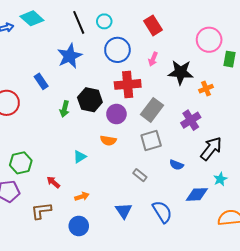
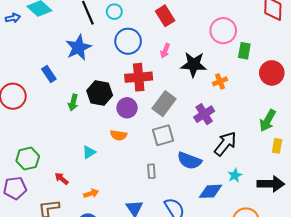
blue semicircle: (177, 165) -> (189, 161), size x1.6
gray rectangle: (140, 175) -> (151, 171), turned 48

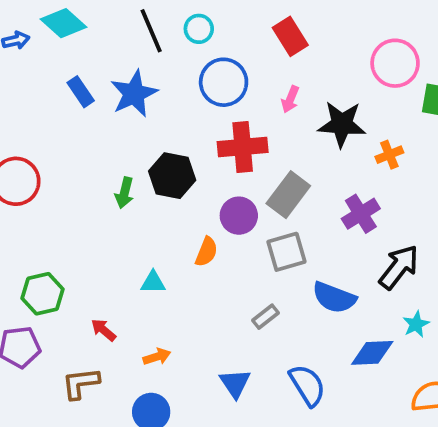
blue rectangle: (49, 74) -> (81, 92), moved
purple circle: (127, 108) -> (239, 216), moved
orange semicircle: (119, 135) -> (206, 252), turned -77
cyan triangle: (89, 152) -> (153, 282), turned 32
gray rectangle: (151, 171) -> (265, 317), turned 56

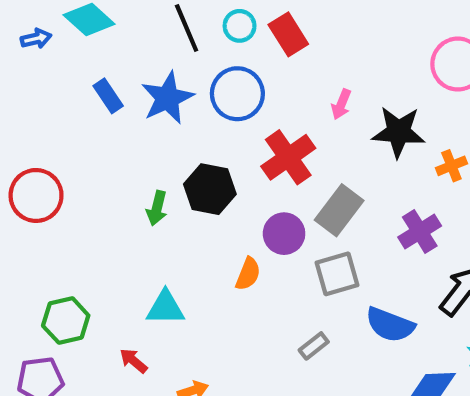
red rectangle: (290, 36) -> (288, 34), moved
blue circle: (224, 82) -> (237, 94), moved
red cross: (243, 147) -> (288, 157), turned -30
cyan triangle: (153, 282) -> (165, 308), moved, size x1.4

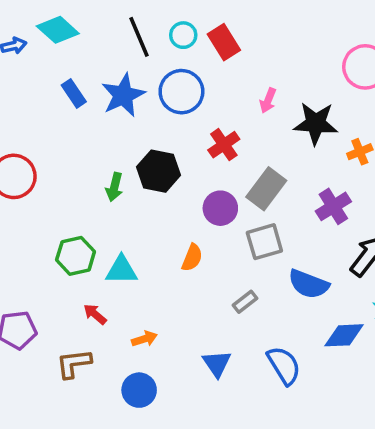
red cross: (288, 157) -> (224, 145), size x0.7
orange semicircle: (248, 274) -> (192, 258), moved
green hexagon: (66, 321) -> (76, 256), moved

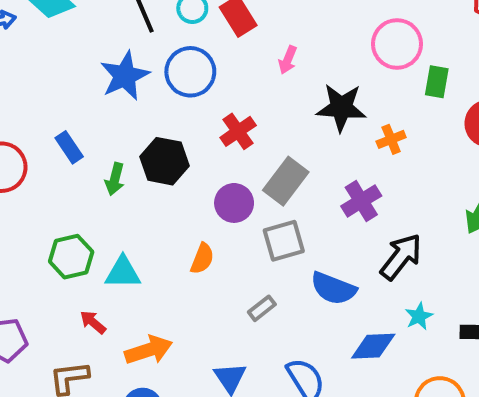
blue rectangle: (74, 93) -> (69, 147), moved
pink arrow: (268, 100) -> (288, 60), moved
orange arrow: (144, 339) -> (149, 350), size x1.6

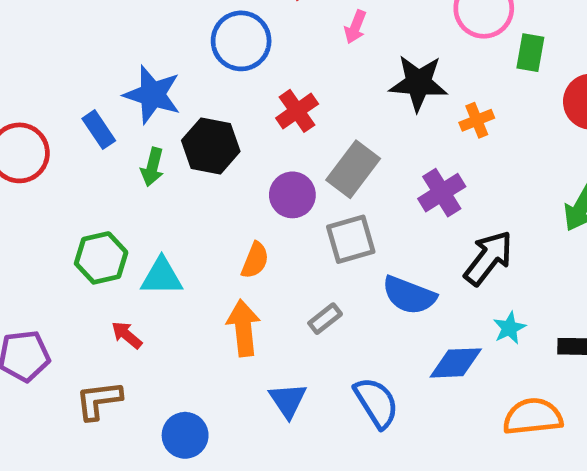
blue star: (125, 76) -> (152, 95), moved, turned -30
orange arrow: (149, 350) -> (243, 328), moved, turned -78

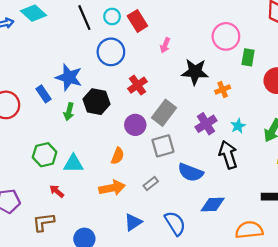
black arrow: (488, 258) -> (228, 155), turned -56
orange arrow: (243, 328) -> (112, 188), turned 85
cyan star: (509, 328) -> (238, 126), moved
blue triangle: (288, 400) -> (133, 222), turned 30

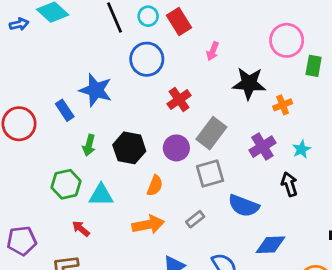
black hexagon: (97, 102) -> (129, 148), moved
green arrow: (69, 112) -> (89, 145), moved
black arrow: (228, 155) -> (289, 184), size x0.7

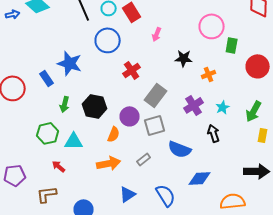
black star: (249, 83) -> (184, 58), size x0.7
purple circle: (176, 148) -> (130, 116), moved

